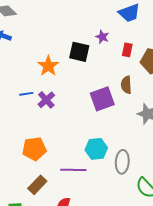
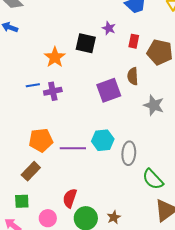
purple cross: (46, 100) -> (53, 91), turned 30
purple line: (73, 170) -> (73, 148), moved
brown rectangle: (37, 185) -> (31, 171), moved

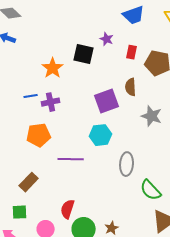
orange pentagon: (41, 140) -> (39, 135), moved
cyan hexagon: (103, 140) -> (101, 135), moved

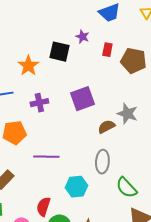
brown semicircle: (131, 87) -> (106, 127), moved, turned 66
purple cross: (51, 102) -> (39, 103), moved
cyan hexagon: (101, 135) -> (76, 187), moved

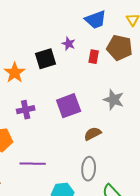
black square: (59, 52) -> (46, 59), turned -30
brown pentagon: (133, 61) -> (120, 48), moved
gray star: (127, 114) -> (114, 100), moved

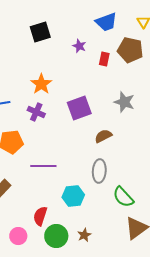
black square: (46, 59) -> (40, 32), moved
orange star: (15, 73) -> (41, 84), moved
purple cross: (26, 110) -> (36, 112), turned 36

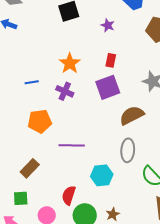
red rectangle: (104, 59) -> (111, 60), moved
brown semicircle: (103, 136) -> (132, 115), size x1.4

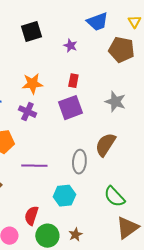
orange star: (70, 63) -> (32, 84), turned 30
brown semicircle: (132, 115) -> (105, 145), moved, turned -30
gray ellipse: (128, 150) -> (79, 162), moved

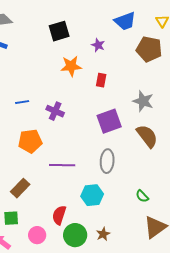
orange star: (32, 84) -> (71, 66), moved
purple square: (70, 108) -> (109, 121), moved
brown semicircle: (105, 145) -> (147, 136), moved, turned 110
green semicircle: (114, 197) -> (142, 196), size x0.6

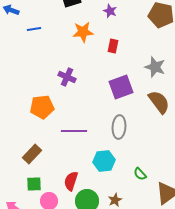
blue line: (22, 102) -> (34, 29), moved
green semicircle: (142, 196) -> (140, 174), moved
green square: (11, 218) -> (34, 184), moved

